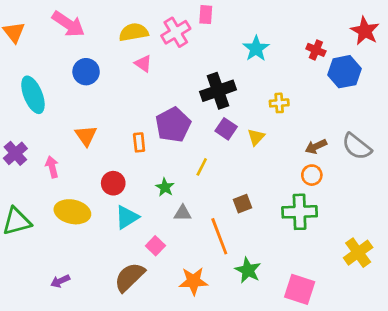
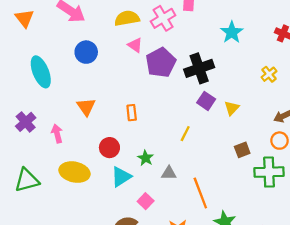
yellow cross: (279, 103) -> (269, 74), moved, turned -35
purple pentagon: (173, 125) -> (161, 63), moved
green star: (165, 187) -> (146, 158), moved
brown square: (242, 204) -> (242, 150), moved

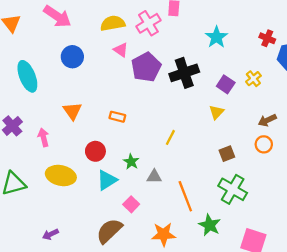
purple square: (206, 101) -> (226, 84), moved
orange rectangle: (132, 113) -> (117, 117), turned -70
green cross: (269, 172) -> (233, 189), moved, turned 32

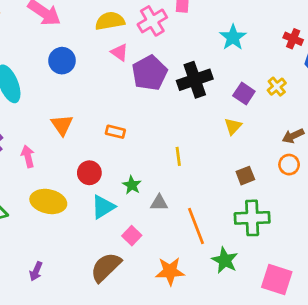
yellow line: (170, 137) -> (178, 156), turned -35
green cross: (233, 189) -> (252, 218), turned -32
purple arrow: (50, 234) -> (36, 271), turned -42

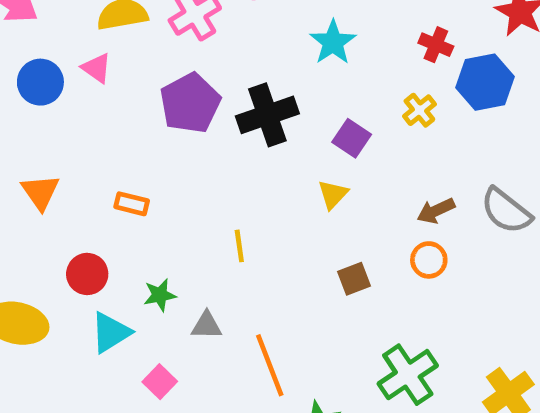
pink triangle: (119, 52) -> (97, 68), moved
yellow cross: (277, 87) -> (419, 110), moved
green star: (132, 185) -> (160, 295), turned 30
green cross: (252, 218) -> (408, 375), moved, turned -32

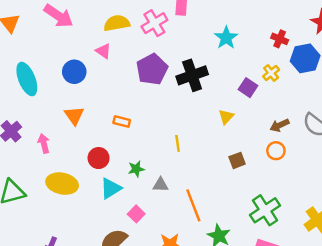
blue circle: (40, 82) -> (74, 72), moved
purple square: (352, 138) -> (248, 88), moved

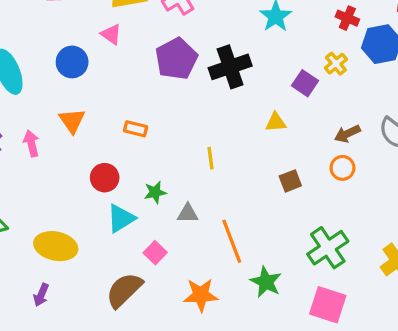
yellow triangle: (226, 117) -> (276, 122), turned 42
pink arrow: (44, 143) -> (31, 143), moved
yellow ellipse: (62, 184) -> (56, 246), moved

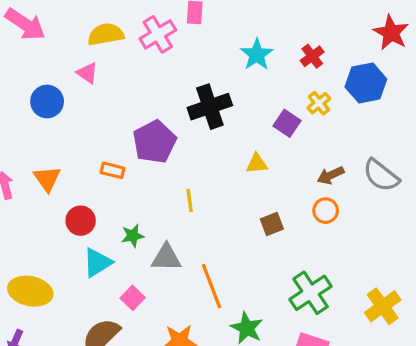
red cross: (347, 18) -> (312, 56), moved, turned 30
purple pentagon: (176, 59) -> (154, 142), moved
orange triangle: (72, 121) -> (47, 179), moved
gray triangle: (188, 213) -> (166, 258), size x1.4

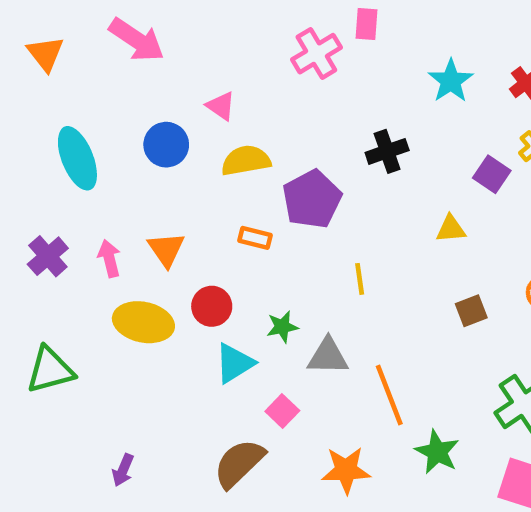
yellow semicircle: (106, 34) -> (246, 161), moved
black cross: (210, 107) -> (387, 151), size x0.7
yellow ellipse: (30, 291) -> (143, 322), moved

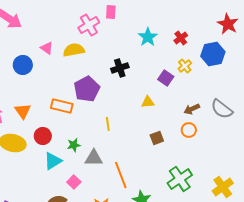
yellow semicircle: (246, 161) -> (74, 50), moved
orange rectangle: (255, 238) -> (62, 106), size x1.5

